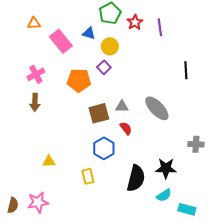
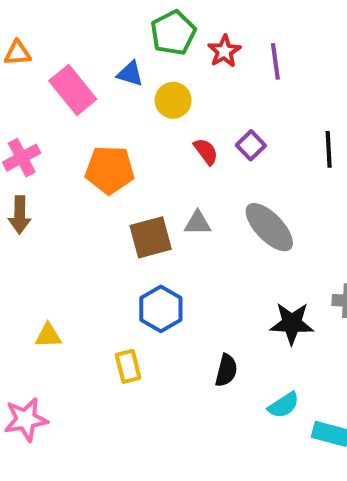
purple square: (104, 67) -> (251, 145), moved
red semicircle: (126, 128) -> (206, 151), moved
black star: (166, 168) -> (292, 323), moved
black semicircle: (136, 178) -> (226, 370), size x0.6

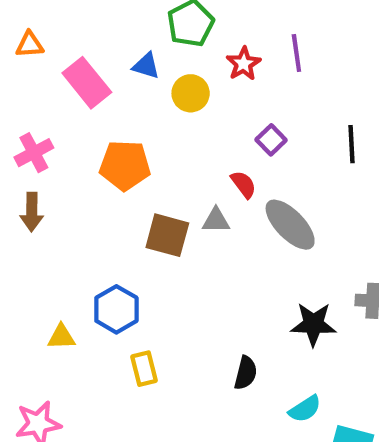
red star: (224, 51) -> (244, 64), moved
red semicircle: (206, 151) -> (244, 184), moved
brown square: (151, 237) -> (167, 235), turned 30
blue hexagon: (161, 309) -> (116, 309), moved

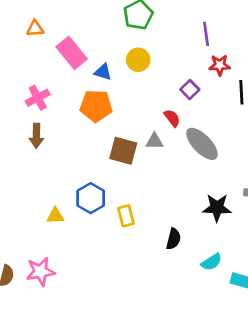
red star: (244, 64) -> (220, 65), moved, turned 30
blue triangle: (146, 66) -> (103, 72), moved
yellow rectangle: (144, 369) -> (126, 216), moved

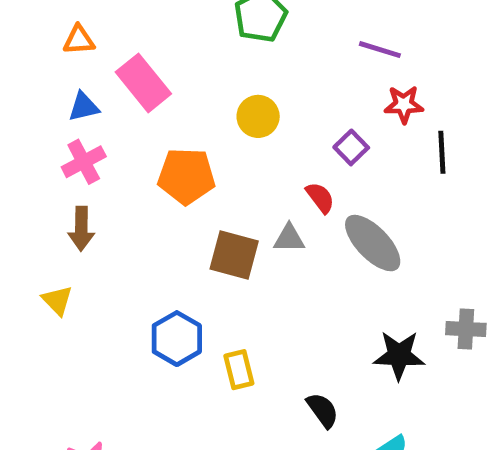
purple line: (206, 34) -> (380, 50), turned -65
yellow circle: (138, 60) -> (258, 116), moved
blue triangle: (103, 72) -> (84, 107), moved, turned -30
yellow triangle: (55, 216) -> (57, 300), moved, turned 48
black semicircle: (173, 239) -> (323, 410), turned -50

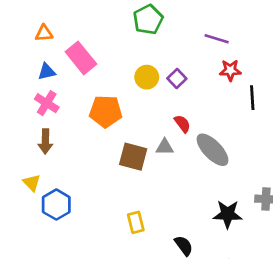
purple square: (351, 147) -> (177, 78), moved
pink cross: (84, 162) -> (47, 103), turned -30
blue hexagon: (177, 339) -> (56, 205), moved

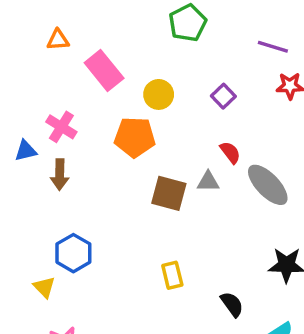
blue triangle: (47, 72) -> (26, 151), moved
yellow circle: (147, 77) -> (159, 94), moved
yellow triangle: (32, 183) -> (44, 287), moved

